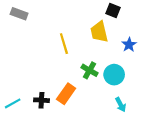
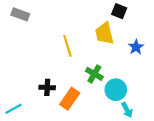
cyan circle: (114, 75) -> (116, 90), moved
black cross: (41, 100) -> (47, 87), moved

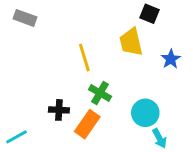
green cross: (94, 74) -> (100, 93), moved

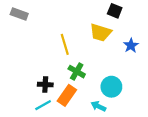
yellow trapezoid: (131, 42) -> (101, 32), turned -60
cyan line: (16, 137) -> (43, 105), moved
cyan arrow: (159, 138) -> (98, 106), moved, turned 144

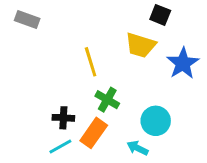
blue star: (131, 45) -> (183, 63), size x1.5

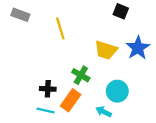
yellow trapezoid: (141, 45) -> (106, 50), moved
yellow line: (91, 62) -> (60, 28), moved
cyan line: (60, 147) -> (45, 111), turned 42

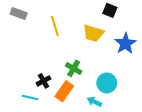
yellow trapezoid: (106, 50) -> (93, 33), moved
black cross: (48, 89) -> (43, 81), turned -32
cyan line: (45, 111) -> (30, 97), moved

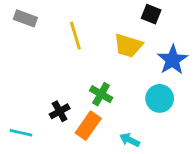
cyan circle: (107, 83) -> (160, 98), moved
cyan line: (30, 97) -> (21, 133), moved

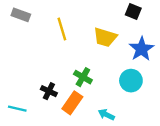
black square: (151, 14) -> (133, 11), moved
black cross: (60, 111) -> (49, 91), turned -35

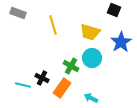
cyan circle: (131, 81) -> (92, 58), moved
cyan line: (17, 109) -> (23, 85), moved

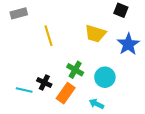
gray rectangle: (18, 13) -> (19, 13), turned -35
yellow line: (53, 25) -> (49, 36), moved
cyan circle: (92, 58) -> (105, 77), moved

